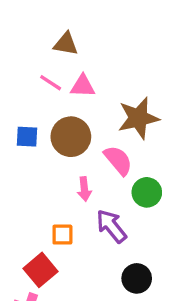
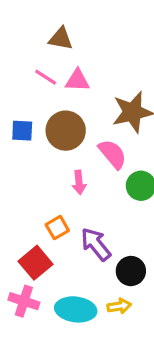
purple arrow: (111, 226) -> (96, 244), moved
orange square: (62, 235) -> (57, 228), turned -30

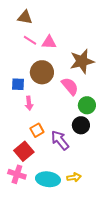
brown triangle: (61, 39) -> (25, 17), moved
blue square: (22, 131) -> (18, 84), moved
pink arrow: (79, 182) -> (29, 103), moved
black circle: (131, 271) -> (81, 125), moved

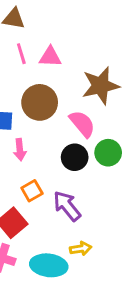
pink line: (30, 40) -> (21, 54), turned 40
black circle: (81, 125) -> (75, 157), moved
yellow arrow: (74, 177) -> (81, 249), moved

